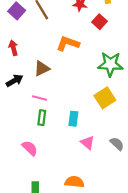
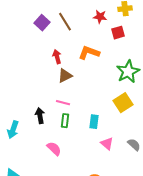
red square: (100, 22) -> (118, 33), turned 32
red arrow: (13, 48) -> (57, 57), moved
green star: (110, 64) -> (128, 72), turned -30
black arrow: (15, 81) -> (40, 116), moved, turned -70

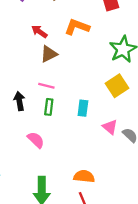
red arrow: (57, 57) -> (39, 32), turned -40
pink triangle: (107, 144) -> (110, 127), moved

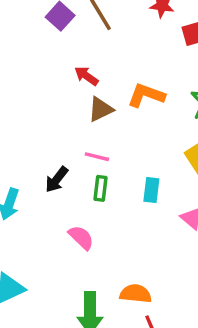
orange L-shape: (77, 27) -> (146, 95), moved
black arrow: (19, 101) -> (57, 180), turned -132
orange semicircle: (84, 176) -> (136, 294), moved

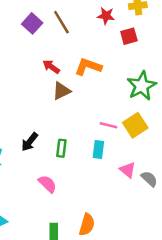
orange L-shape: (146, 95) -> (88, 67), moved
pink line: (97, 157) -> (109, 125), moved
orange semicircle: (136, 294) -> (87, 225), turned 100

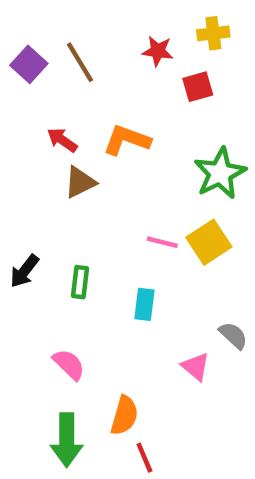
cyan rectangle: (98, 149) -> (144, 304), moved
pink triangle: (128, 170) -> (196, 367), moved
pink semicircle: (47, 184) -> (69, 364), moved

